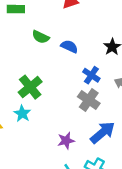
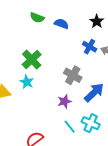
blue cross: (91, 75) -> (90, 47), moved
gray cross: (89, 100) -> (73, 75), moved

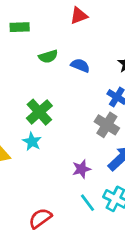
green semicircle: (37, 18) -> (48, 56), turned -40
gray cross: (73, 75) -> (107, 125), moved

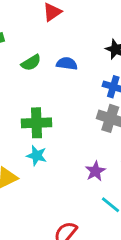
green cross: (39, 112) -> (36, 123), turned -36

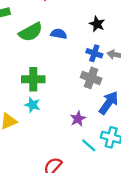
green semicircle: (31, 63) -> (31, 32), size x1.5

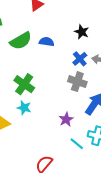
blue cross: (94, 53) -> (80, 59), turned 32
green cross: (33, 79) -> (24, 84), turned 36

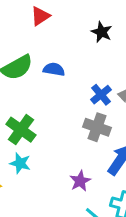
black star: (82, 32) -> (102, 32), moved

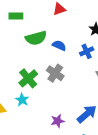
blue cross: (101, 95) -> (87, 51), moved
gray cross: (97, 127) -> (55, 73), moved

